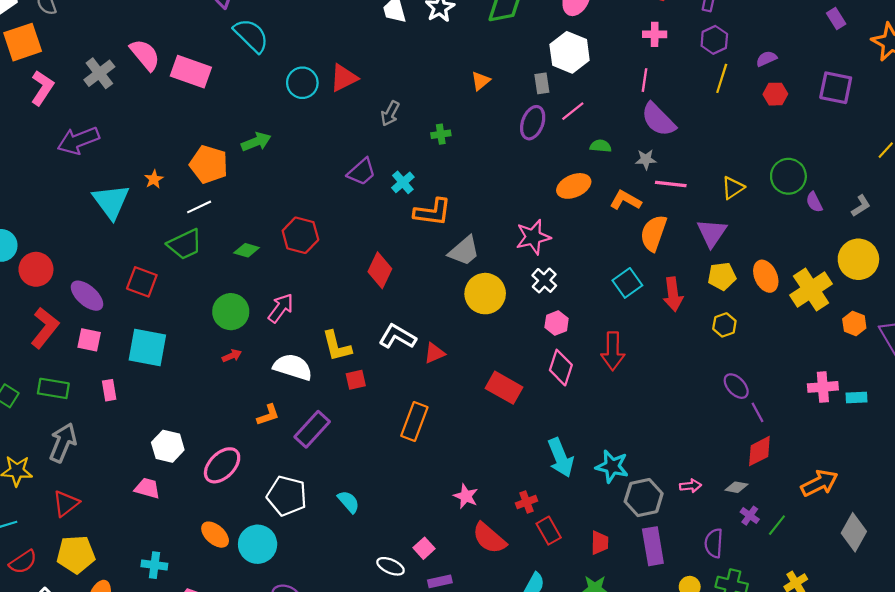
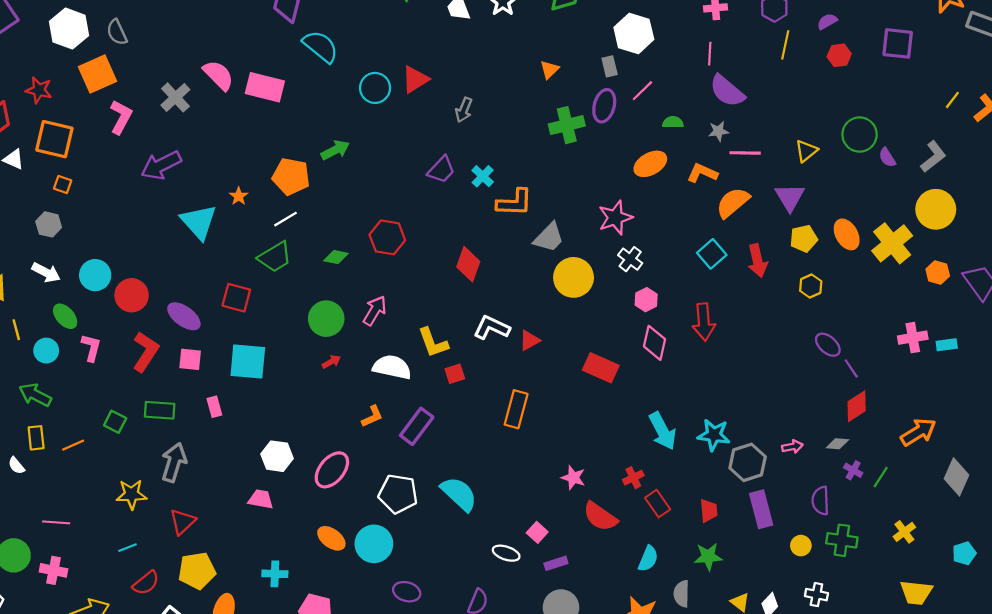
green cross: (441, 134) -> (567, 125), moved, size x1.8
gray L-shape: (861, 206) -> (933, 157), size x1.4
orange semicircle: (654, 233) -> (733, 203), turned 36
cyan semicircle: (349, 502) -> (459, 494), size x1.6

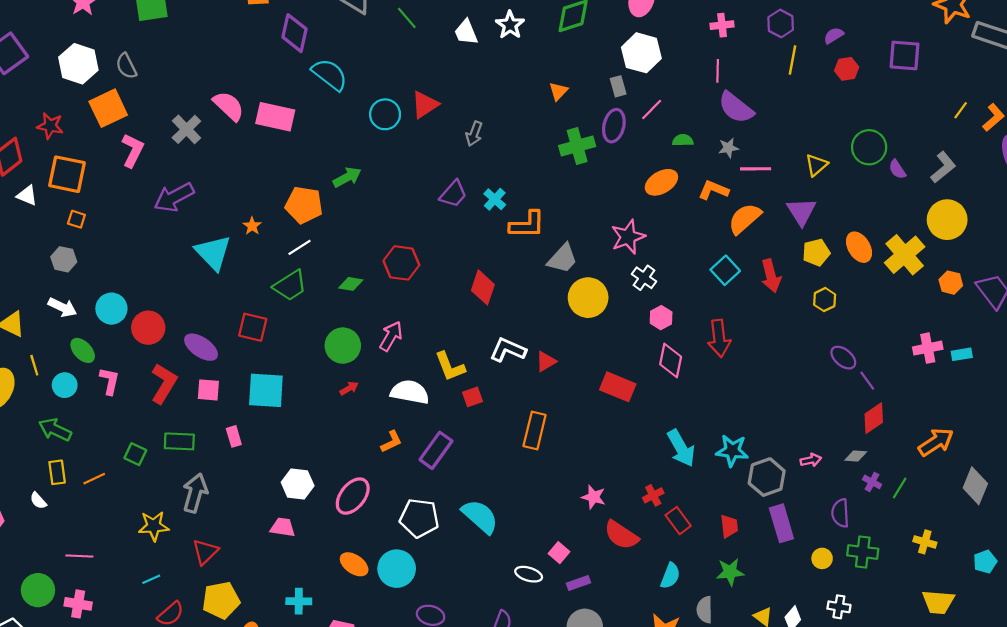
yellow cross: (904, 532) -> (925, 542), turned -35

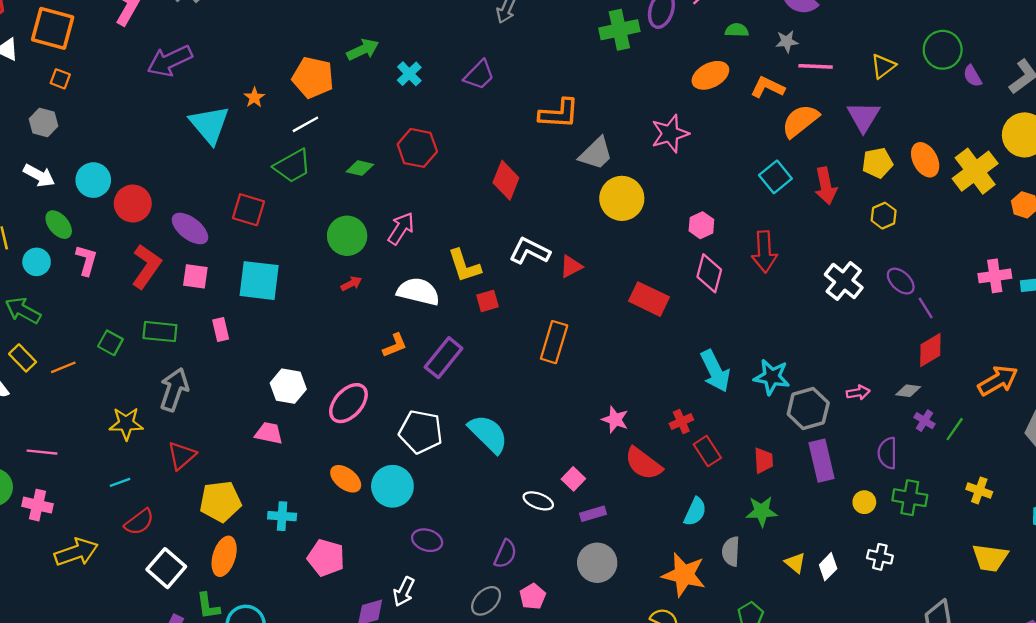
cyan cross: (495, 199) -> (409, 74), moved
white cross: (644, 278) -> (844, 281), moved, size x1.4
yellow rectangle: (57, 472) -> (23, 358), turned -40
yellow pentagon: (221, 600) -> (220, 501), moved

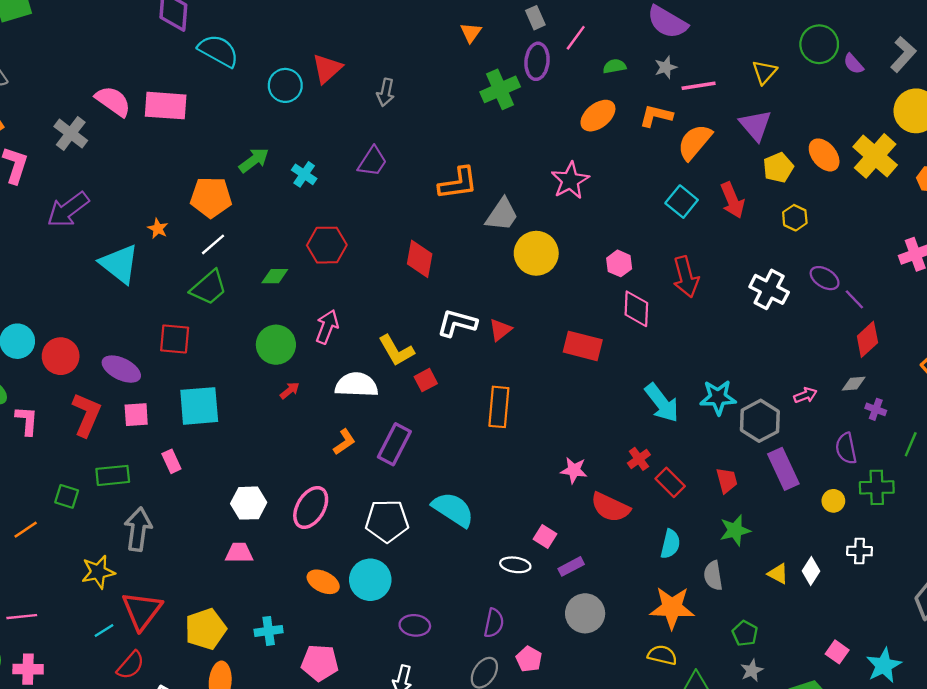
green line: (955, 429) -> (911, 444), moved
red triangle: (182, 455) -> (142, 611), moved, size x1.4

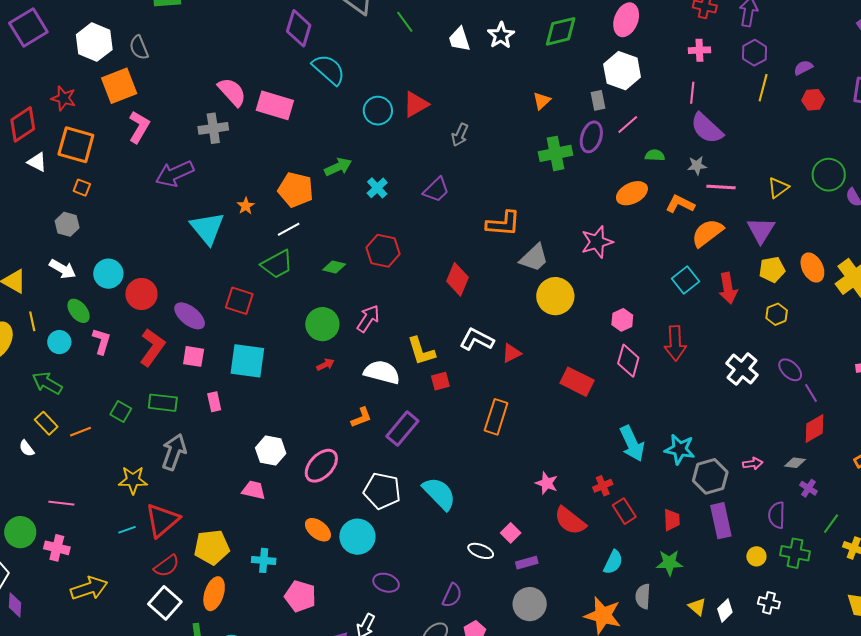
gray cross: (71, 133) -> (213, 128), moved, turned 32
red semicircle: (131, 665) -> (167, 566), moved

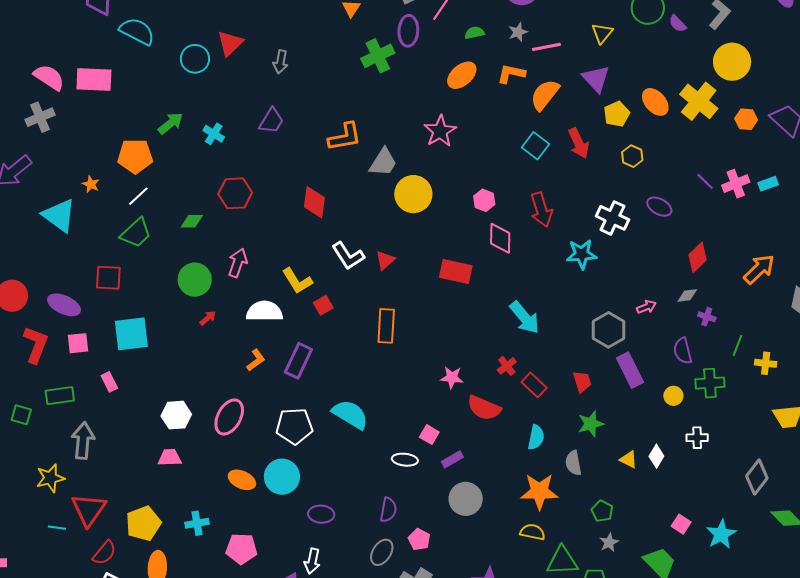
white L-shape: (477, 340) -> (348, 256), turned -136
purple line: (811, 393) -> (705, 181), moved
cyan star: (680, 449) -> (582, 254), moved
cyan line: (127, 530) -> (57, 528), turned 42

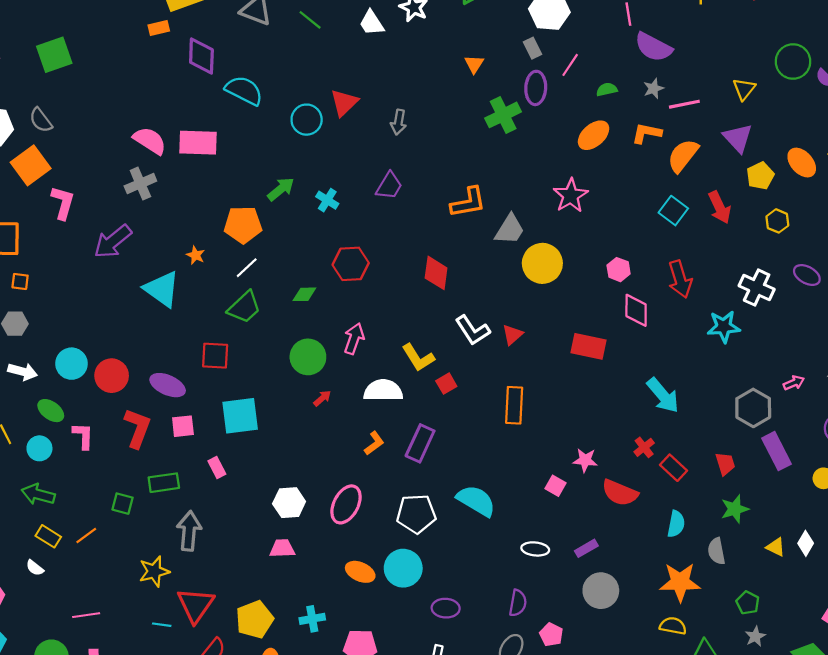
pink square: (429, 435) -> (555, 486), moved

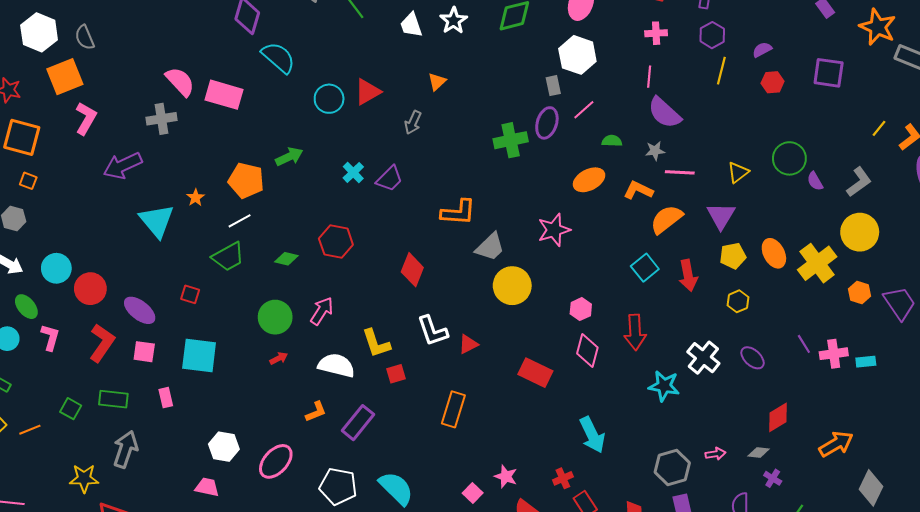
orange triangle: (474, 64) -> (437, 82), moved
cyan cross: (327, 200) -> (353, 172), moved
red square: (215, 356) -> (190, 294), size x0.7

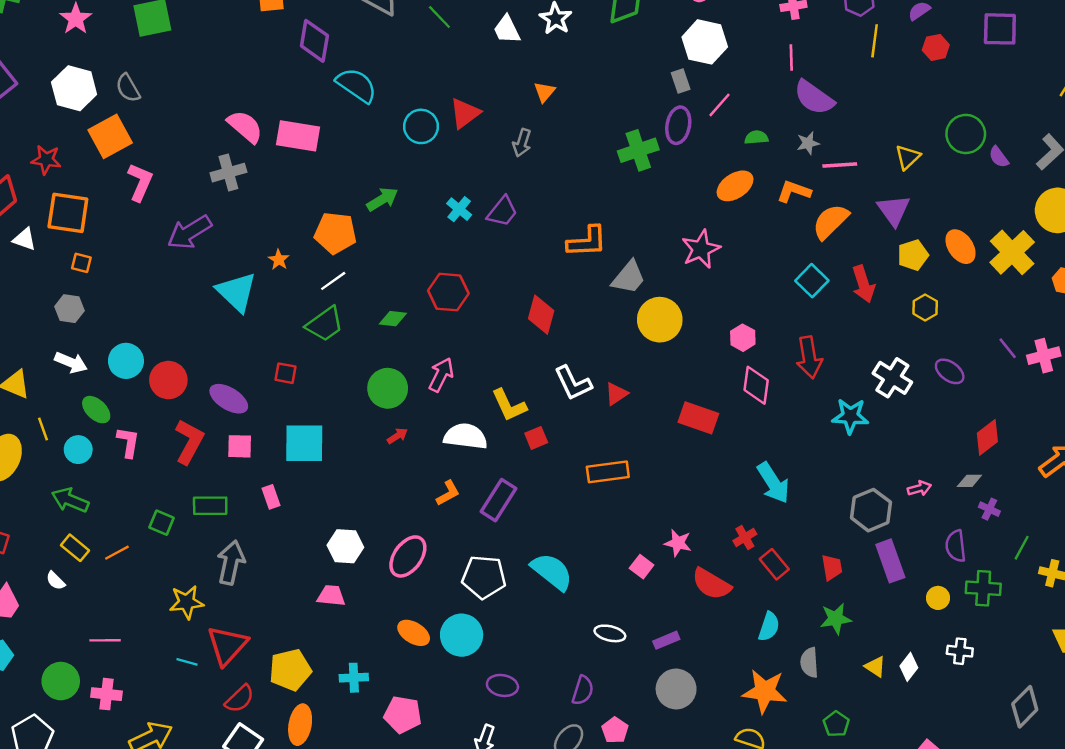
orange rectangle: (453, 409) -> (608, 472), turned 72

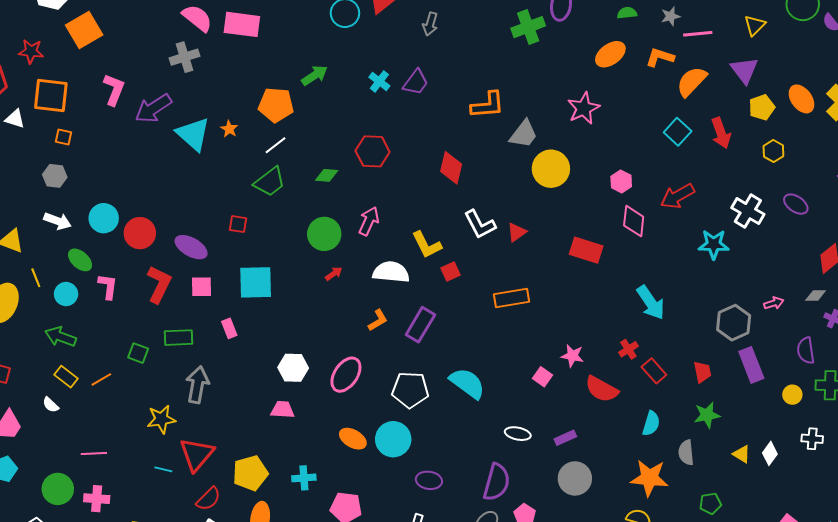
pink L-shape: (140, 182) -> (114, 90), moved
cyan triangle: (237, 292) -> (193, 134), moved
red arrow: (809, 357) -> (677, 196), turned 72
purple semicircle: (583, 690) -> (497, 482), size x1.5
green pentagon: (836, 724) -> (710, 503), turned 30

